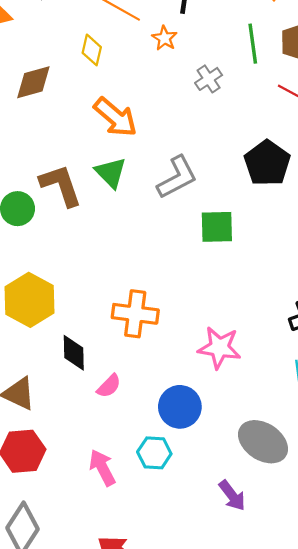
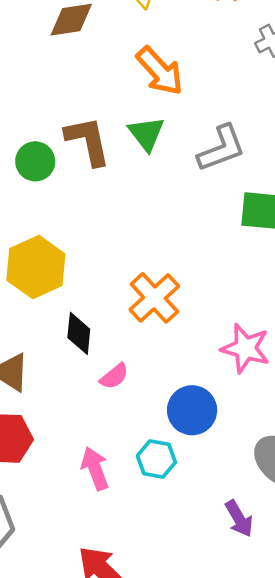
orange cross: (135, 314) -> (154, 298), turned 33

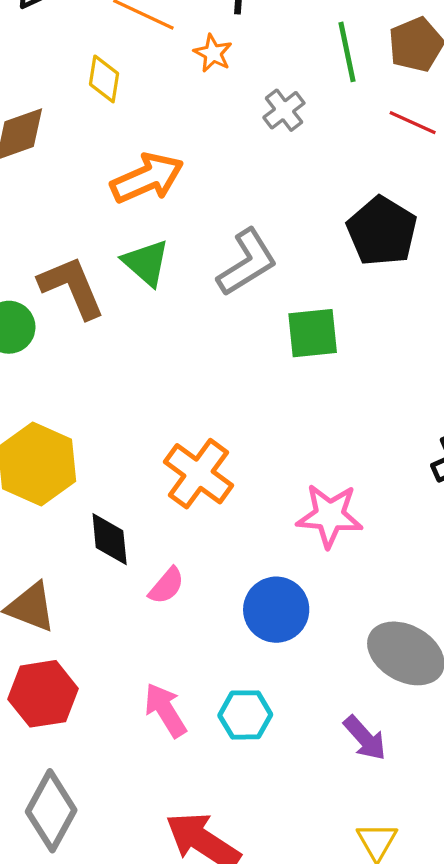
orange arrow: (160, 71) -> (147, 178), turned -60
cyan hexagon: (156, 459) -> (245, 715), moved

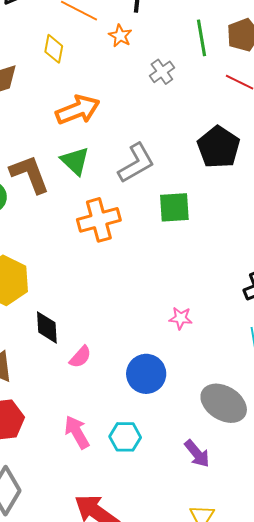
orange cross: (199, 474) -> (99, 220), moved, turned 36
pink star: (330, 516) -> (181, 318), size x0.6

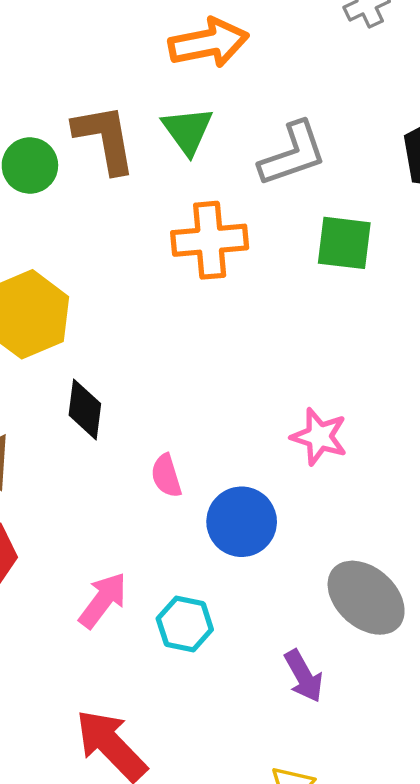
pink star: (181, 318) -> (319, 437), size x1.4
pink semicircle: (80, 357) -> (166, 476), moved, turned 110
pink arrow: (77, 432) -> (103, 600), turned 56

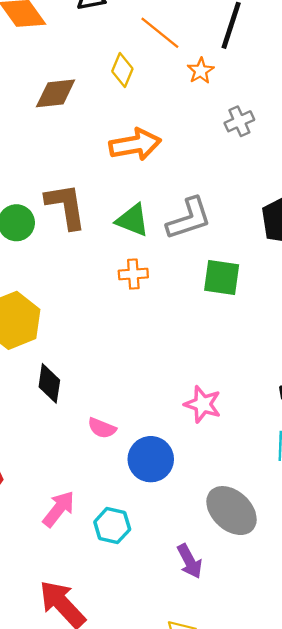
green triangle: (188, 131) -> (133, 220), moved, turned -33
orange cross: (210, 240) -> (133, 274), size x0.6
pink semicircle: (166, 476) -> (102, 428), turned -52

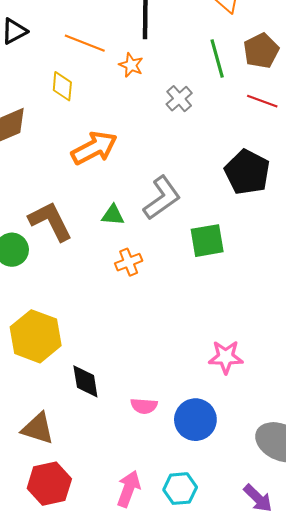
green triangle: (133, 220) -> (113, 215), size x0.7

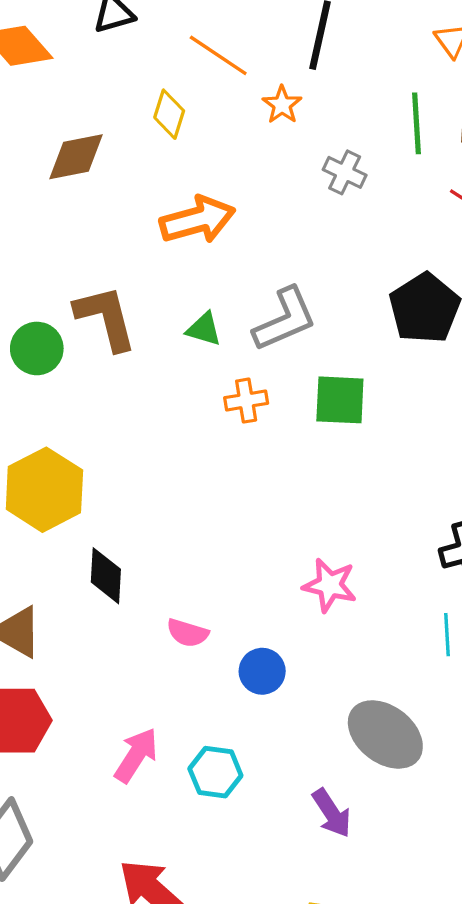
gray cross: (179, 99) -> (345, 172), turned -35
orange cross: (129, 262) -> (246, 401), moved
blue circle: (195, 420) -> (262, 671), size x0.7

